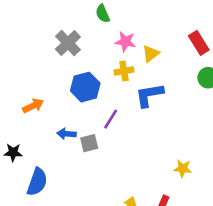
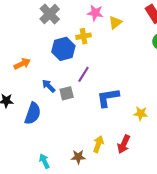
yellow cross: (124, 71) -> (84, 36), moved
blue L-shape: (149, 95) -> (108, 98), moved
blue arrow: (67, 134) -> (49, 86), turned 40
blue semicircle: (37, 182) -> (33, 113), moved

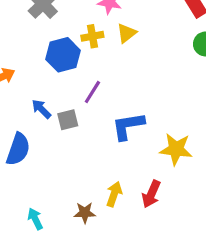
yellow triangle: (115, 22) -> (126, 33), moved
yellow star: (141, 113) -> (176, 149), size x1.5

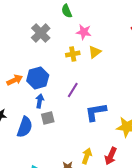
blue hexagon: (63, 55) -> (38, 78), moved
blue arrow: (41, 109) -> (40, 101), turned 56
gray square: (68, 120) -> (48, 118), moved

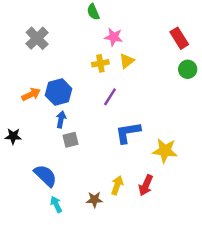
gray cross: (41, 33) -> (37, 38), moved
purple line: (73, 90) -> (110, 97), moved
blue semicircle: (25, 127) -> (45, 176), moved, turned -65

